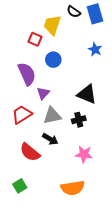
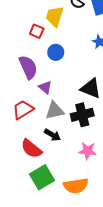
purple triangle: (43, 93) -> (45, 87), turned -32
black cross: (79, 120) -> (82, 115), size x1.5
green square: (20, 186) -> (42, 177), moved, size x1.6

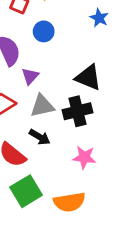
purple triangle: (45, 87) -> (30, 76), turned 32

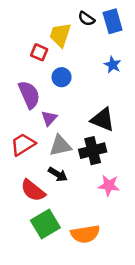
pink star: (84, 157) -> (109, 185), moved

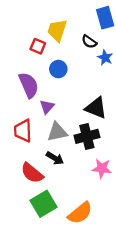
black semicircle: (86, 19) -> (89, 42), moved
red trapezoid: (23, 144) -> (23, 131), turned -60
orange semicircle: (85, 234) -> (80, 213), turned -30

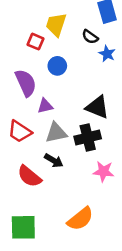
purple triangle: (47, 107) -> (45, 106), turned 35
red trapezoid: (23, 131) -> (20, 131), turned -55
green square: (43, 204) -> (23, 227), moved, turned 30

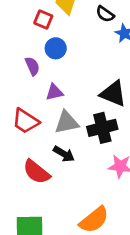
blue circle: (57, 66) -> (56, 48), moved
purple semicircle: (26, 83) -> (32, 66), size x0.6

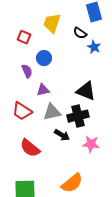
red square: (43, 20) -> (24, 37), moved
black arrow: (64, 154) -> (62, 135), moved

